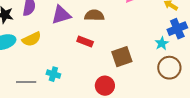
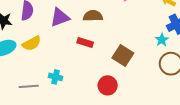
brown square: (122, 57) -> (123, 55), turned -35

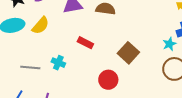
yellow semicircle: (32, 43) -> (40, 25), turned -30
red rectangle: (85, 43) -> (85, 43), moved

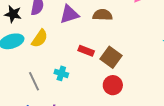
brown square: (128, 53) -> (111, 57), moved
gray line: (30, 67) -> (34, 81), turned 66

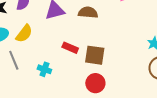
brown square: (111, 57) -> (95, 55), turned -30
gray line: (34, 81) -> (14, 60), moved

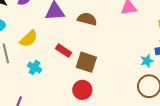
yellow semicircle: (24, 34) -> (29, 39), moved

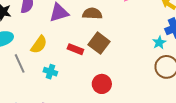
brown square: (86, 62) -> (99, 43), moved, turned 30

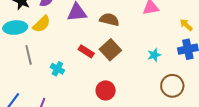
cyan star: (159, 42) -> (154, 55), moved
yellow semicircle: (39, 45) -> (42, 24), moved

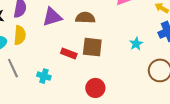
yellow semicircle: (42, 24) -> (20, 35), turned -30
brown square: (110, 50) -> (92, 47), turned -30

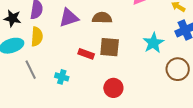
cyan star: (136, 44) -> (153, 43), size x1.5

